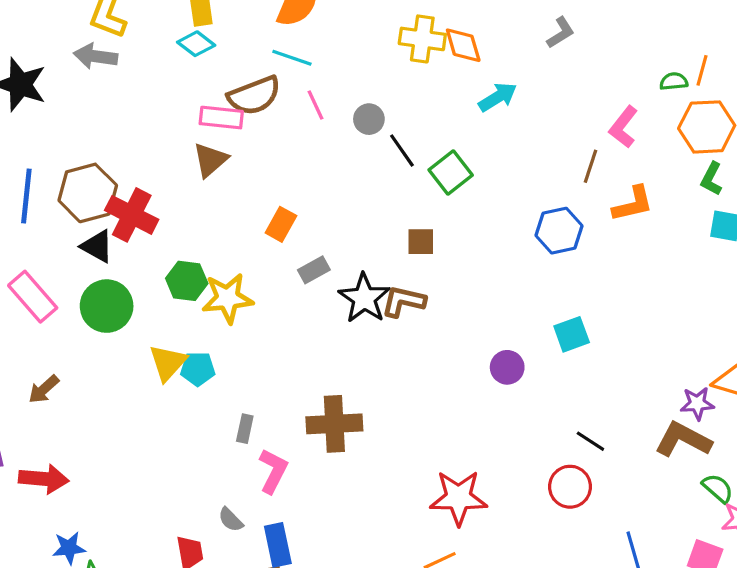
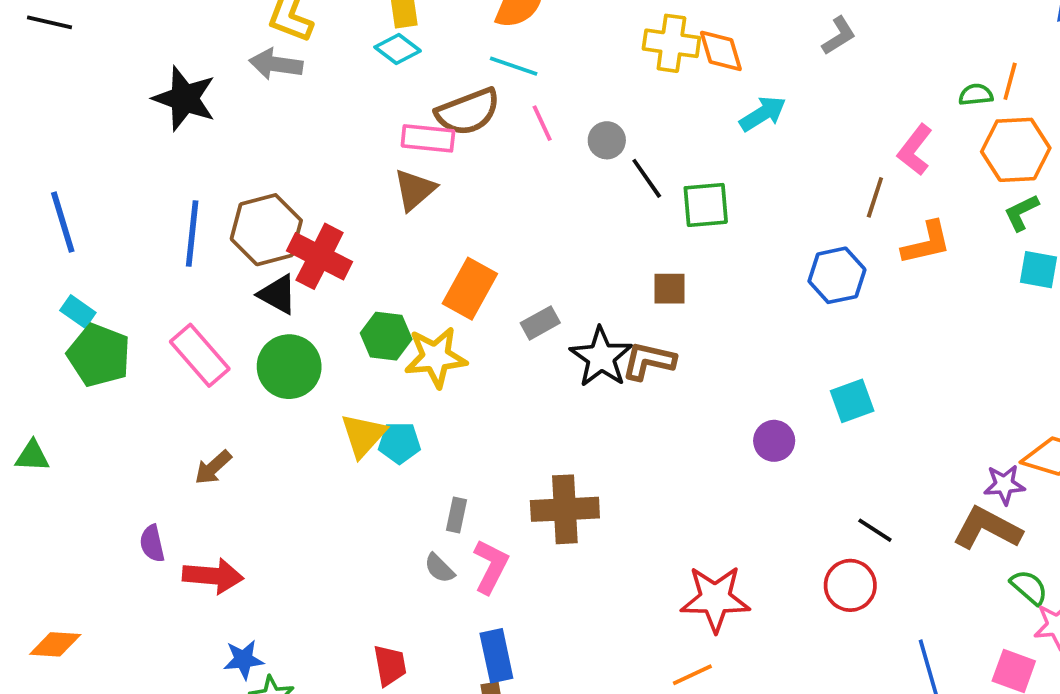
green square: (451, 173) -> (706, 205), turned 33
green L-shape: (711, 179) -> (1021, 213), turned 36
orange rectangle: (281, 224) -> (470, 289), moved, size x1.4
gray semicircle: (231, 520) -> (439, 568), moved

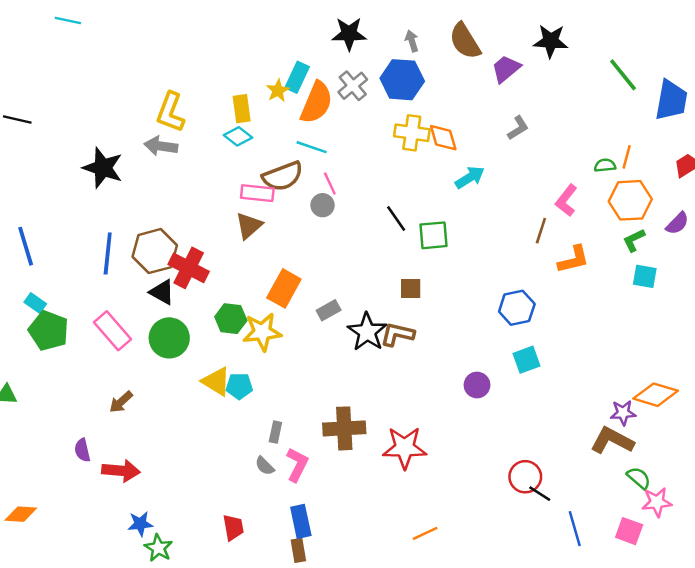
gray circle: (607, 140) -> (323, 205), moved
blue hexagon: (837, 275) -> (517, 308), moved
yellow triangle: (363, 435) -> (216, 381), turned -40
black line: (875, 530) -> (540, 494), moved
red star: (715, 599) -> (405, 448), moved

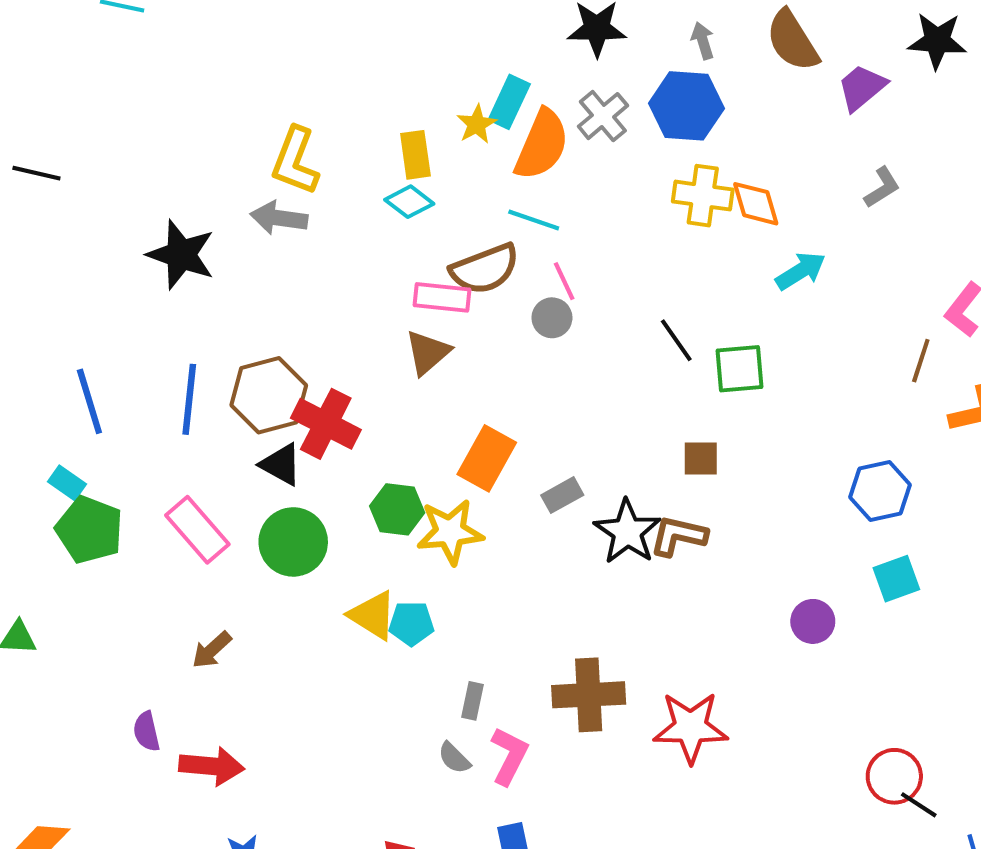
blue line: (26, 246) -> (89, 401), moved

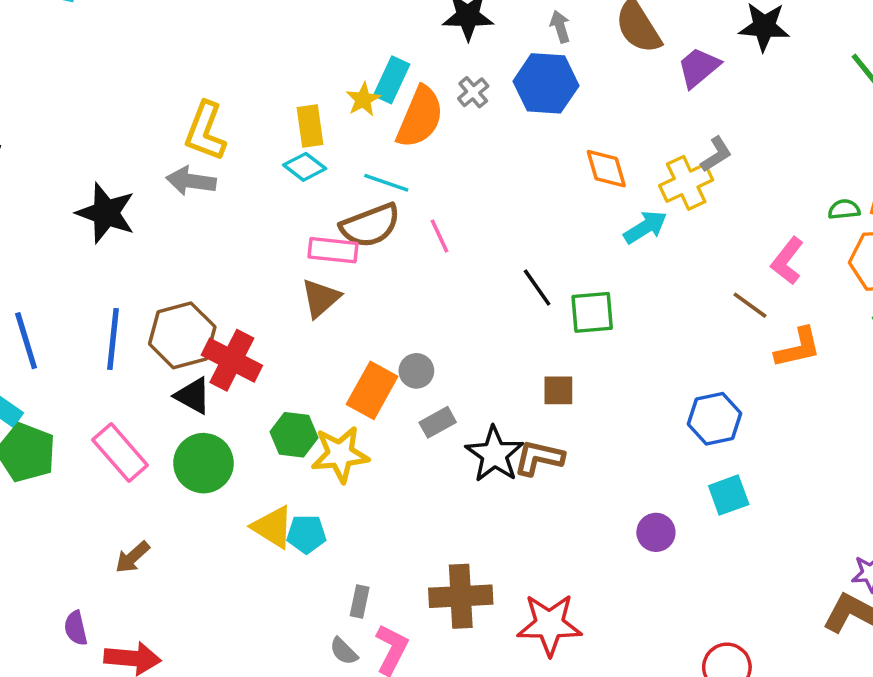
gray cross: (603, 116) -> (473, 92), size x0.7
yellow cross: (703, 196) -> (686, 183), moved, turned -33
cyan line: (534, 220) -> (386, 183), moved
gray circle: (552, 318) -> (416, 371), moved
brown line: (921, 361) -> (750, 305), turned -72

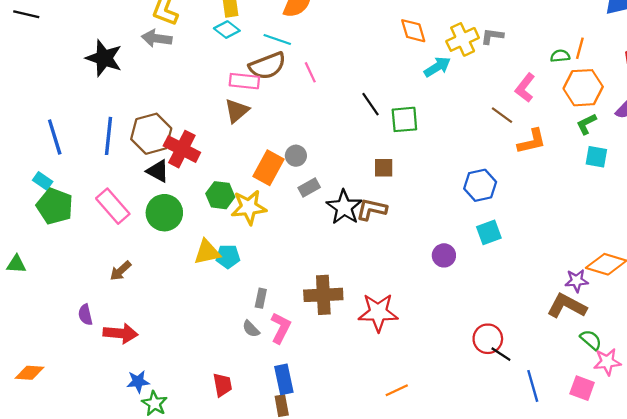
gray L-shape: (716, 154) -> (492, 36), moved, turned -140
yellow triangle: (273, 527) -> (207, 252), turned -44

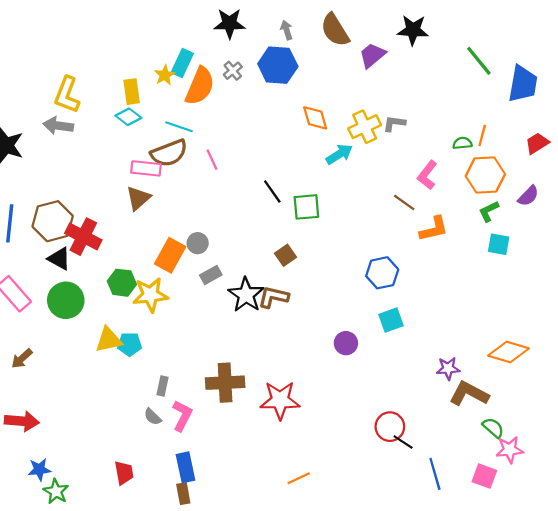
brown square: (384, 168) -> (286, 255), turned -35
purple star: (577, 281) -> (448, 368), moved

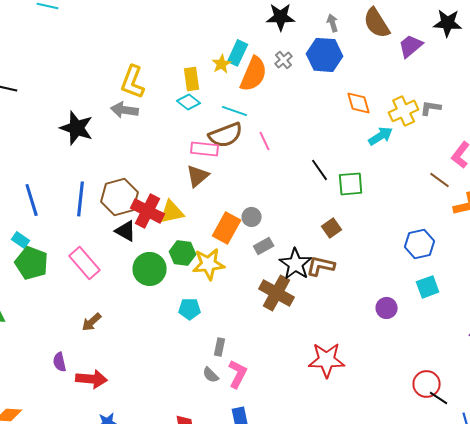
green circle: (66, 300) -> (150, 269), moved
yellow triangle: (109, 340) -> (172, 212), moved
brown cross: (225, 383) -> (277, 293), moved, turned 32

